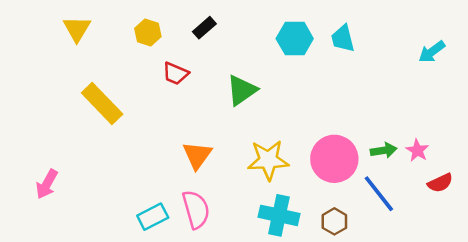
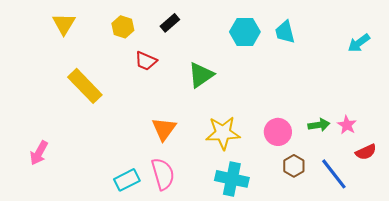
pink circle: (334, 159) -> (278, 132), size x0.7
blue line: (379, 194) -> (334, 174), moved
brown hexagon: (334, 221) -> (294, 166), moved

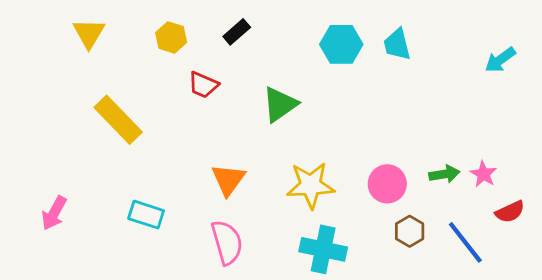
cyan rectangle: (127, 180) -> (146, 215), moved, turned 45

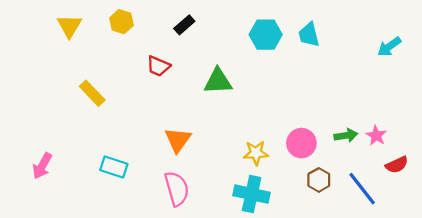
yellow hexagon: (171, 37) -> (121, 22), moved
green triangle: (280, 104) -> (218, 81), turned 32
yellow rectangle: (118, 120) -> (92, 93), size x0.7
yellow star: (311, 185) -> (256, 153), moved, size x0.7

